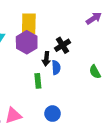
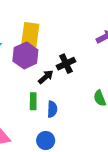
black arrow: (46, 59) -> (46, 77), turned -144
blue semicircle: (56, 68) -> (52, 109), moved

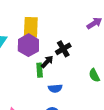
green rectangle: (33, 101) -> (40, 70), moved
blue semicircle: (52, 109) -> (55, 88), turned 88

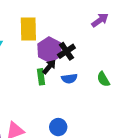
purple hexagon: (28, 45) -> (49, 50), moved
blue semicircle: (55, 88) -> (69, 79), moved

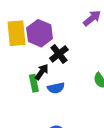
purple hexagon: (49, 50) -> (40, 33), moved
blue semicircle: (69, 79) -> (56, 88), moved

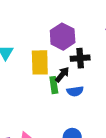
yellow rectangle: (17, 33) -> (40, 62), moved
black cross: (59, 54) -> (80, 58), turned 30

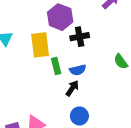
black arrow: (62, 74) -> (72, 88), moved

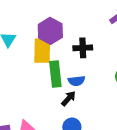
purple hexagon: (60, 17) -> (50, 31), moved
green rectangle: (56, 66) -> (55, 74), size x1.5

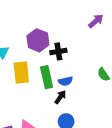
black cross: (83, 48) -> (58, 51), moved
yellow rectangle: (42, 51) -> (21, 73), moved

